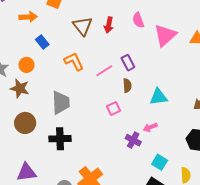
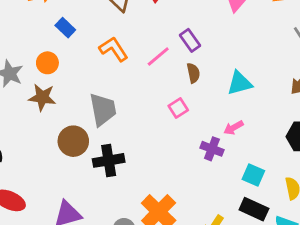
brown circle: (25, 123) -> (73, 141), moved

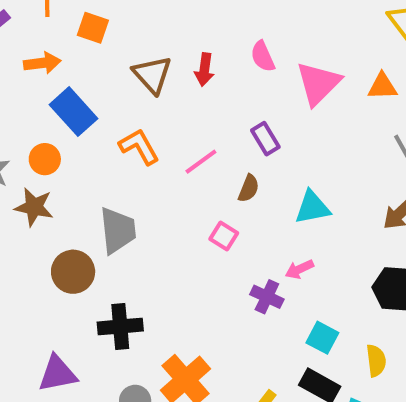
blue rectangle: (65, 28) -> (74, 112), size x1.6
purple rectangle: (190, 40) -> (265, 139), moved
brown semicircle: (193, 73) -> (249, 188), turned 30
pink square: (178, 108) -> (224, 236), turned -30
black cross: (109, 160) -> (120, 327), moved

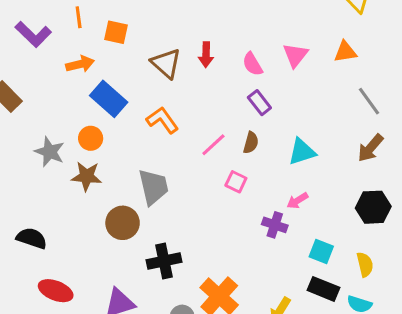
pink semicircle: (263, 56) -> (252, 64), moved
pink triangle: (318, 83) -> (295, 55), size x0.7
pink line: (201, 162) -> (213, 145), moved

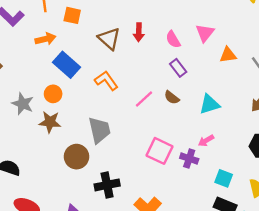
orange triangle: (345, 52) -> (228, 55), moved
brown semicircle: (251, 143) -> (172, 98), turned 112
pink square: (236, 182) -> (159, 151), moved, size x1.6

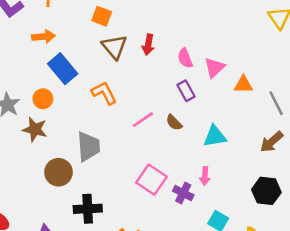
orange square: (72, 15) -> (102, 16), moved
pink triangle: (205, 33) -> (214, 68), moved
pink arrow: (206, 141) -> (205, 176), turned -63

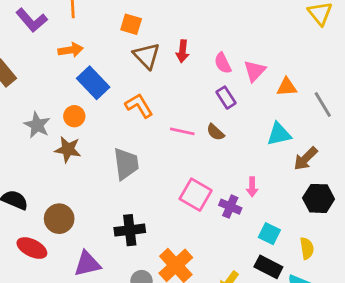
pink line: (143, 120) -> (182, 131), turned 50
cyan triangle: (215, 136) -> (279, 134), moved
brown arrow: (272, 142) -> (306, 159), moved
brown circle: (59, 172) -> (59, 219), moved

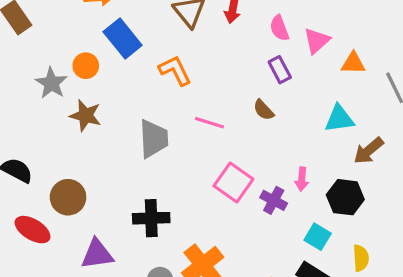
orange circle: (74, 116) -> (86, 66), moved
pink line: (182, 131) -> (210, 123), moved
black hexagon: (319, 198) -> (345, 197), moved

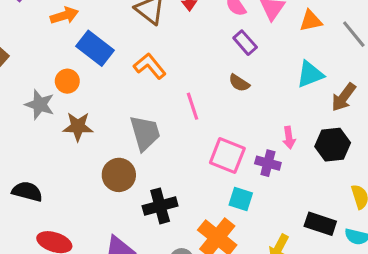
pink line: (210, 123) -> (193, 106), turned 68
brown circle: (68, 197) -> (119, 175), moved
cyan square: (318, 237) -> (241, 199), moved

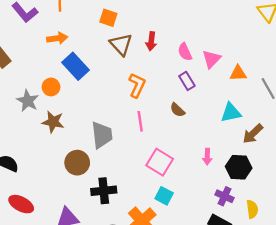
orange L-shape: (150, 66) -> (137, 85), moved, turned 55
purple cross: (268, 163) -> (224, 196), moved

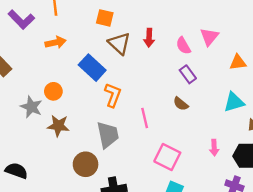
pink triangle: (211, 59) -> (209, 37), moved
blue rectangle: (76, 66) -> (92, 68), moved
orange L-shape: (137, 85) -> (113, 95), moved

